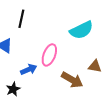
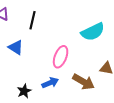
blue arrow: (29, 69) -> (50, 83), moved

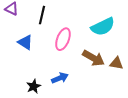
pink ellipse: (61, 57) -> (63, 39), moved
brown arrow: (83, 82) -> (93, 58), moved

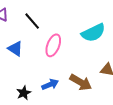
black line: (42, 15) -> (32, 21), turned -54
brown arrow: (93, 58) -> (81, 82), moved

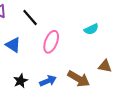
cyan semicircle: (93, 33) -> (91, 29), size x0.6
black star: (24, 93) -> (21, 81), moved

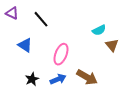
pink ellipse: (51, 42) -> (61, 54), moved
brown triangle: (105, 66) -> (112, 45), moved, turned 40

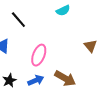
cyan semicircle: (99, 30) -> (63, 10), moved

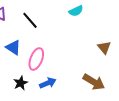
pink ellipse: (39, 55) -> (36, 59), moved
brown arrow: (65, 78) -> (94, 82), moved

